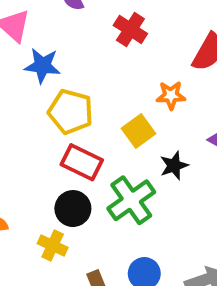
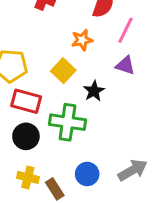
green cross: (131, 200) -> (68, 122), turned -36
yellow cross: (53, 246) -> (28, 177), moved

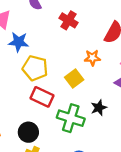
black star: (94, 91) -> (99, 108), moved
black circle: (26, 136) -> (28, 132), moved

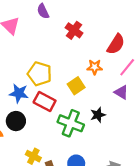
blue star: (18, 42) -> (19, 93), moved
black circle: (28, 132) -> (16, 121), moved

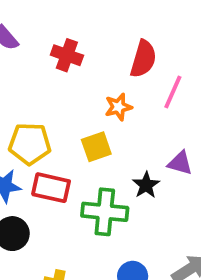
yellow square: (76, 86) -> (96, 147), turned 30
purple triangle: (121, 92) -> (180, 163), moved

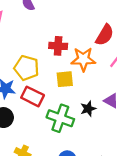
red cross: (67, 55) -> (58, 46), moved, turned -30
orange star: (118, 107) -> (83, 59), size x1.5

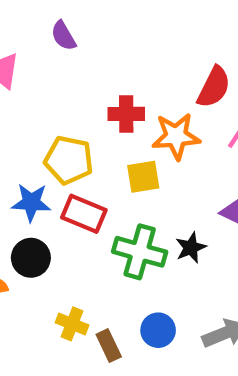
black star: (88, 109) -> (191, 248), moved

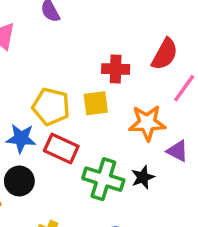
red cross: (126, 114) -> (116, 69), moved
orange star: (176, 136) -> (147, 123), moved
yellow square: (143, 177) -> (96, 103), moved

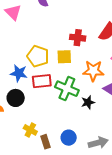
red rectangle: (61, 148) -> (42, 81), turned -36
green cross: (103, 179) -> (67, 89), moved

